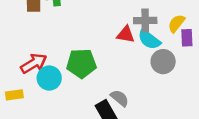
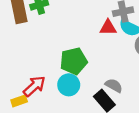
red arrow: (34, 63) -> (34, 86), moved
cyan circle: (49, 78) -> (69, 85), moved

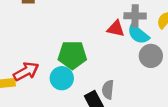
gray semicircle: (114, 86) -> (108, 90), turned -126

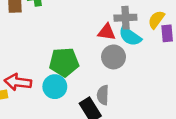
gray circle: (151, 56) -> (114, 57), moved
red arrow: (26, 71) -> (18, 82), turned -140

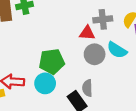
cyan semicircle: (130, 36) -> (117, 50), moved

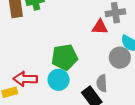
gray circle: (95, 54) -> (120, 58), moved

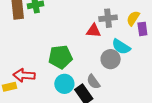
cyan circle: (59, 80) -> (64, 84), moved
gray semicircle: (102, 83) -> (93, 82), turned -35

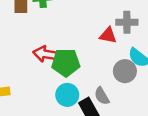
red arrow: (24, 75) -> (46, 54), moved

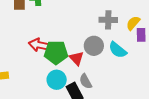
red triangle: (108, 35) -> (77, 58), moved, turned 35
gray circle: (125, 71) -> (94, 46), moved

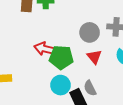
gray circle: (94, 46) -> (90, 32), moved
red triangle: (77, 58) -> (94, 57), moved

